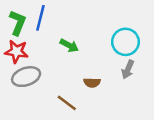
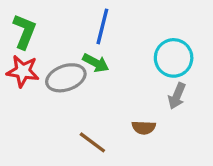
blue line: (40, 18) -> (102, 26), moved
gray ellipse: (26, 77) -> (66, 78), moved
brown semicircle: (92, 83) -> (144, 128), moved

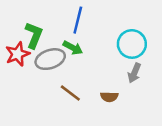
green L-shape: (24, 31) -> (34, 35), moved
red star: (23, 71) -> (18, 54), turned -30
brown line: (92, 142) -> (70, 93), moved

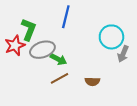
green arrow: (73, 48) -> (58, 59), moved
gray arrow: (134, 73) -> (123, 54), moved
brown line: (70, 93) -> (59, 78), turned -66

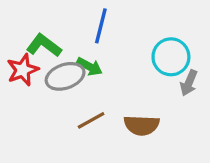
green L-shape: (29, 29) -> (44, 45), turned -75
green arrow: (58, 59) -> (89, 67), moved
brown semicircle: (92, 82) -> (142, 125), size x1.5

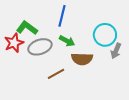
green arrow: (89, 67) -> (67, 41), moved
brown semicircle: (142, 125) -> (82, 59), moved

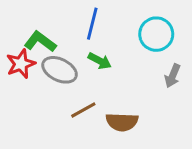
cyan circle: (105, 35) -> (156, 34), moved
gray ellipse: (40, 47) -> (59, 70), turned 45
brown semicircle: (82, 59) -> (122, 122), moved

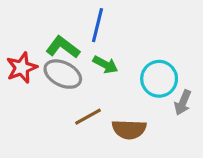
cyan circle: (156, 34) -> (159, 79), moved
green L-shape: (40, 42) -> (63, 47), moved
gray arrow: (173, 76) -> (183, 102), moved

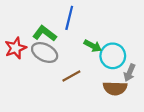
green arrow: (105, 65) -> (93, 46), moved
brown line: (88, 117) -> (71, 76), moved
brown semicircle: (129, 129) -> (115, 88), moved

